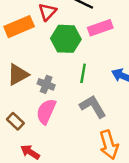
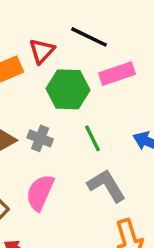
green line: (83, 73) -> (93, 138), turned -36
gray cross: (46, 84) -> (40, 138), moved

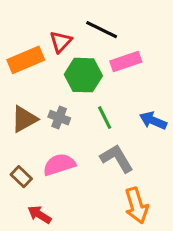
pink semicircle: (40, 193) -> (59, 165), turned 48

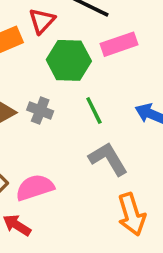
pink semicircle: (59, 165) -> (35, 188), moved

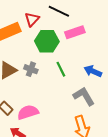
gray L-shape: (108, 159) -> (84, 96), moved

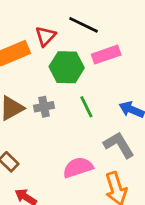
gray cross: (31, 69) -> (44, 107), turned -32
pink semicircle: (28, 112) -> (78, 167), moved

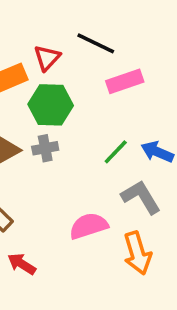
green hexagon: (67, 67) -> (51, 105), moved
green line: (86, 107) -> (116, 152), moved, turned 70

